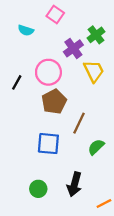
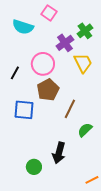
cyan semicircle: (26, 30) -> (23, 27), size x1.5
blue square: (48, 144) -> (24, 110), moved
black arrow: (74, 184) -> (59, 153), moved

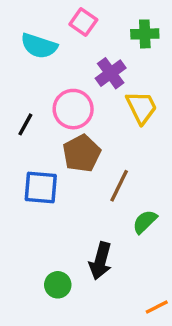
green cross: (85, 31) -> (145, 34), moved, turned 35

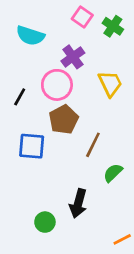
pink square: (83, 22) -> (82, 17), moved
green cross: (145, 34) -> (113, 26), turned 36
purple cross: (111, 73) -> (73, 57), moved

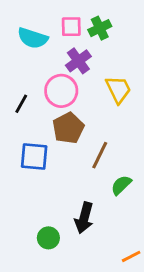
pink square: (82, 17) -> (71, 27), moved, turned -36
green cross: (113, 26) -> (100, 28), moved, turned 30

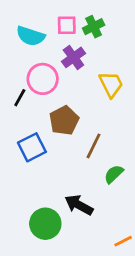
pink circle: (61, 91) -> (43, 79), moved
blue square: (34, 157) -> (32, 147), turned -32
black arrow: (84, 218) -> (79, 205), turned 104
green circle: (48, 238) -> (45, 224), size x1.5

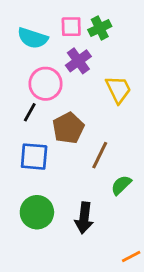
black line: (20, 98) -> (30, 112), moved
blue square: (32, 147) -> (34, 157), turned 32
black arrow: (79, 205) -> (84, 218), turned -112
green circle: (45, 224) -> (37, 212), moved

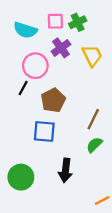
yellow trapezoid: (118, 89) -> (92, 56), moved
brown line: (100, 155) -> (93, 119), moved
blue square: (34, 157) -> (44, 131), moved
green circle: (37, 212) -> (21, 177), moved

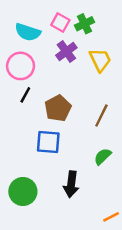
pink square: (55, 21) -> (60, 23), turned 30
pink circle: (35, 66) -> (21, 66), moved
brown line: (93, 119) -> (101, 115), moved

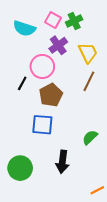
pink circle: (21, 66) -> (42, 66), moved
brown line: (101, 115) -> (89, 81), moved

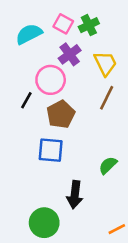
cyan semicircle: (24, 28) -> (29, 34), turned 135
green circle: (20, 168) -> (44, 223), moved

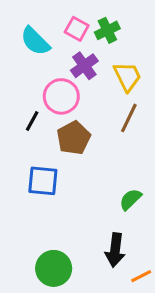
cyan semicircle: (29, 34) -> (35, 41), turned -108
blue square: (51, 150) -> (43, 181), moved
black arrow: (75, 195) -> (115, 250), moved

